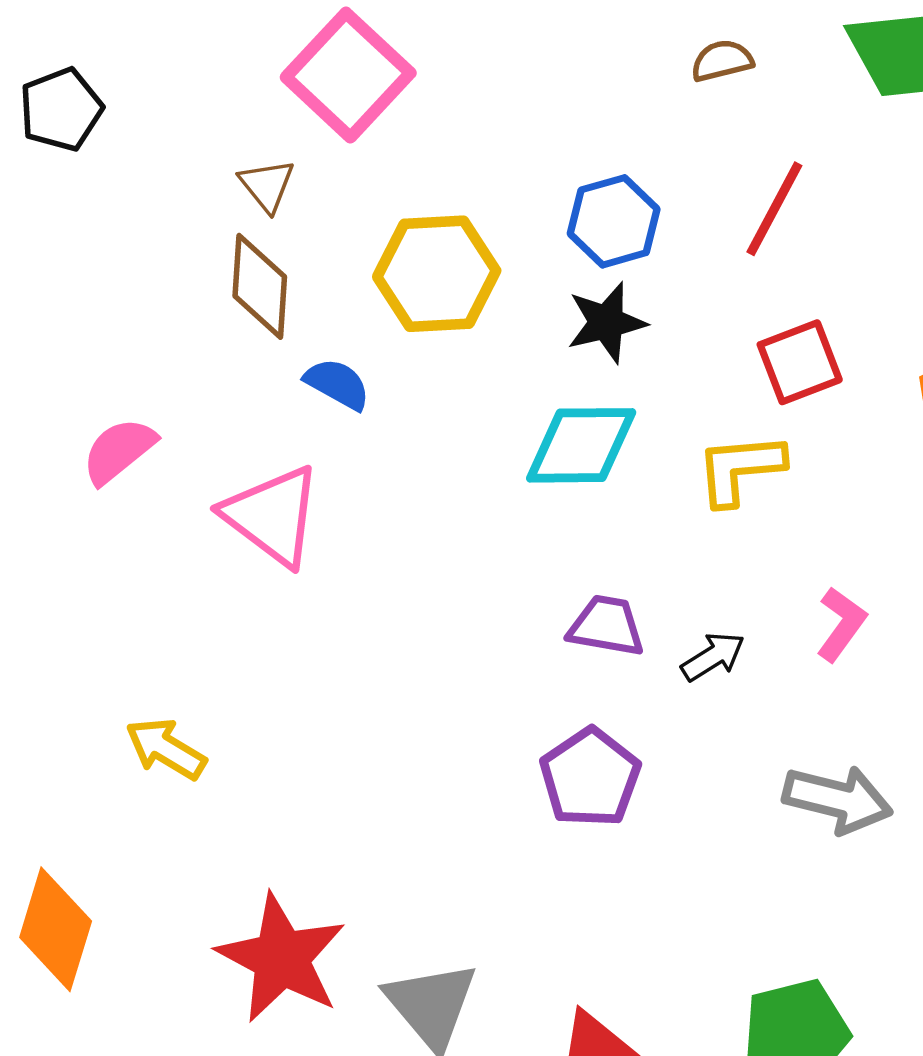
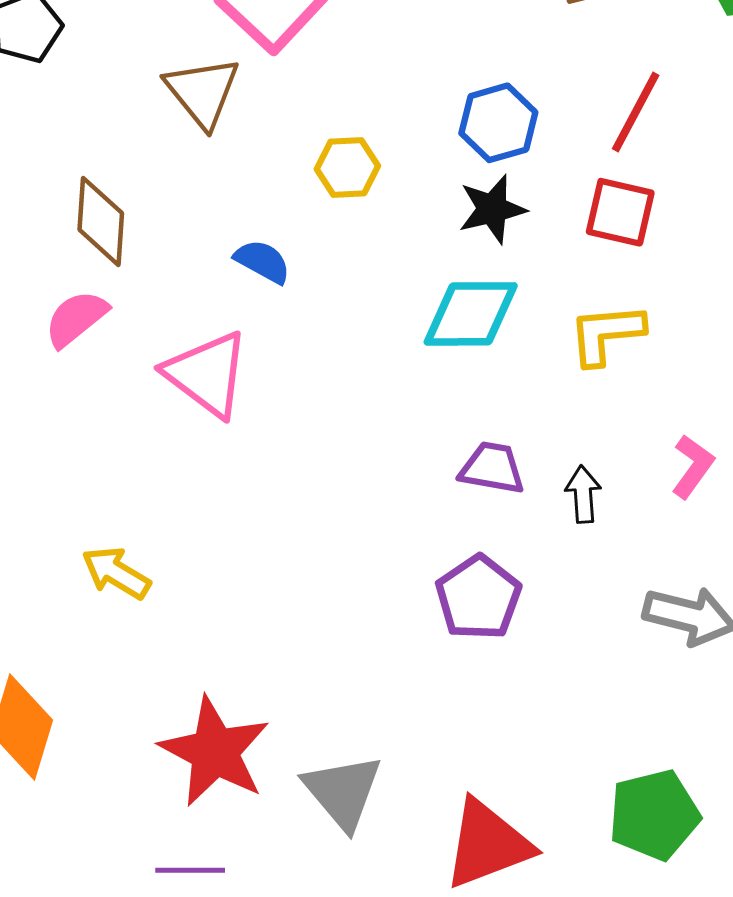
brown triangle: (267, 185) -> (202, 92), size x1.6
yellow hexagon: (437, 274) -> (347, 167), size x0.6
brown diamond: (260, 286) -> (101, 221), moved
red square: (800, 362) -> (620, 212), moved, turned 34
black arrow: (713, 657) -> (583, 494), turned -62

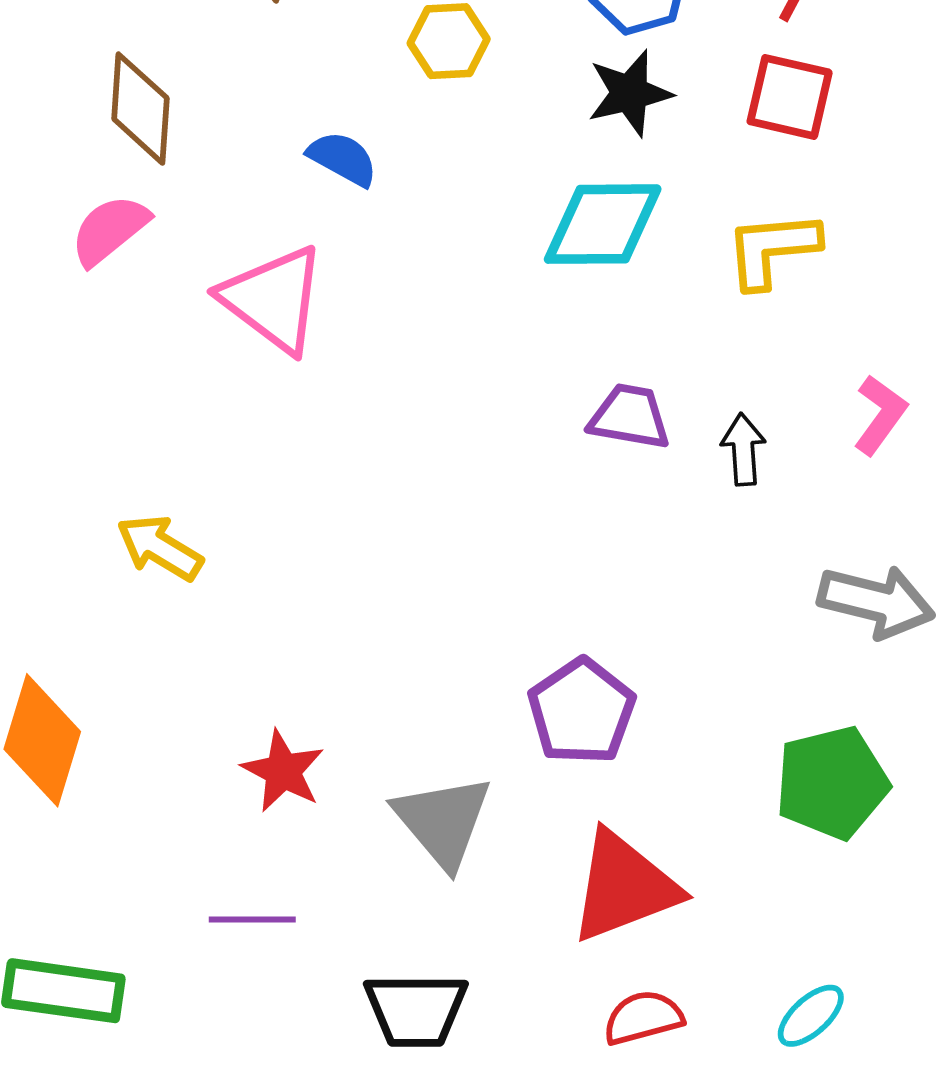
purple pentagon: (478, 597) -> (582, 711), moved
red star: (215, 752) -> (283, 771), size x0.6
green pentagon: (654, 815) -> (832, 783), moved

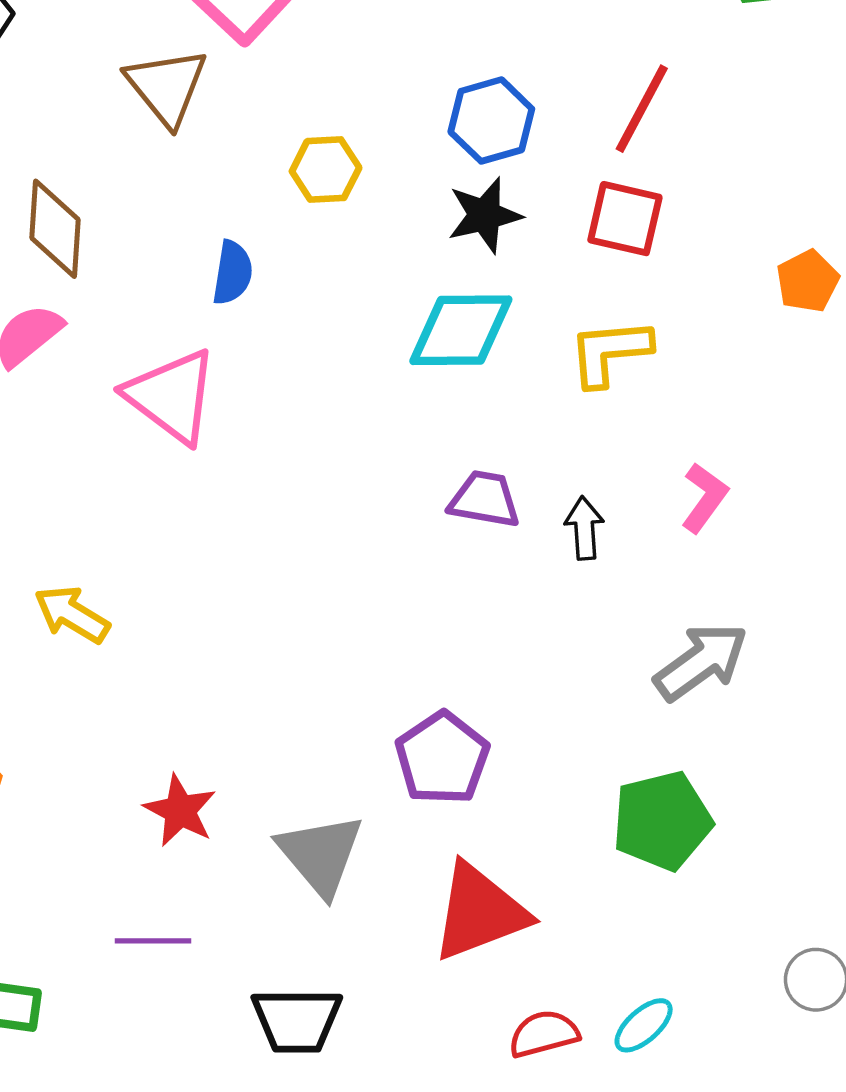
blue semicircle: (343, 159) -> (233, 273), turned 70
gray arrow: (876, 602) -> (701, 662), turned -50
red semicircle: (643, 1018) -> (544, 1034), moved

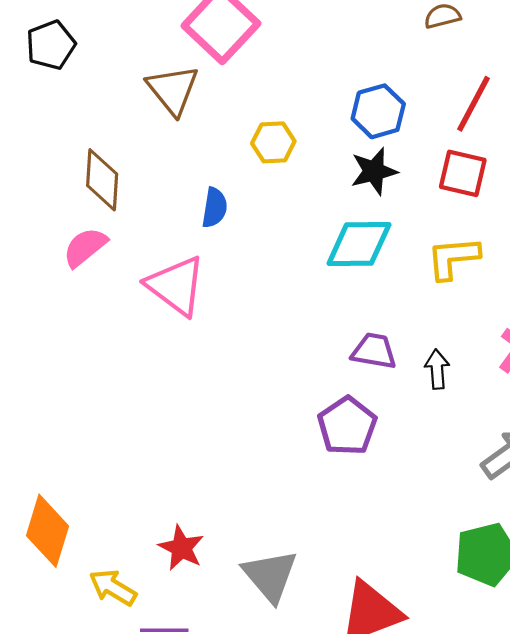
yellow arrow: (72, 614) -> (113, 587), moved
purple pentagon: (442, 758) -> (347, 426), moved

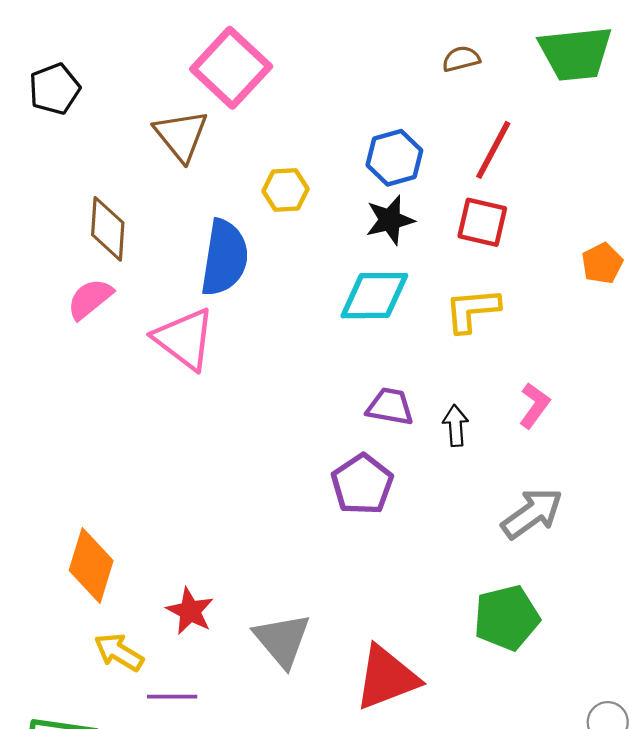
blue semicircle: (214, 208) -> (224, 258), size x1.8
orange diamond: (48, 531) -> (91, 566), moved

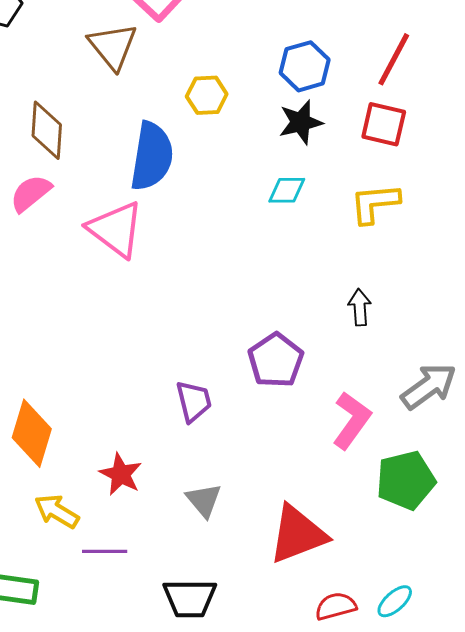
cyan diamond: (374, 296) -> (287, 190), size x0.6
pink L-shape: (534, 406) -> (352, 420), moved, size x1.4
purple trapezoid: (390, 407) -> (194, 401), moved, turned 66
gray triangle: (282, 640) -> (204, 500), size x0.7

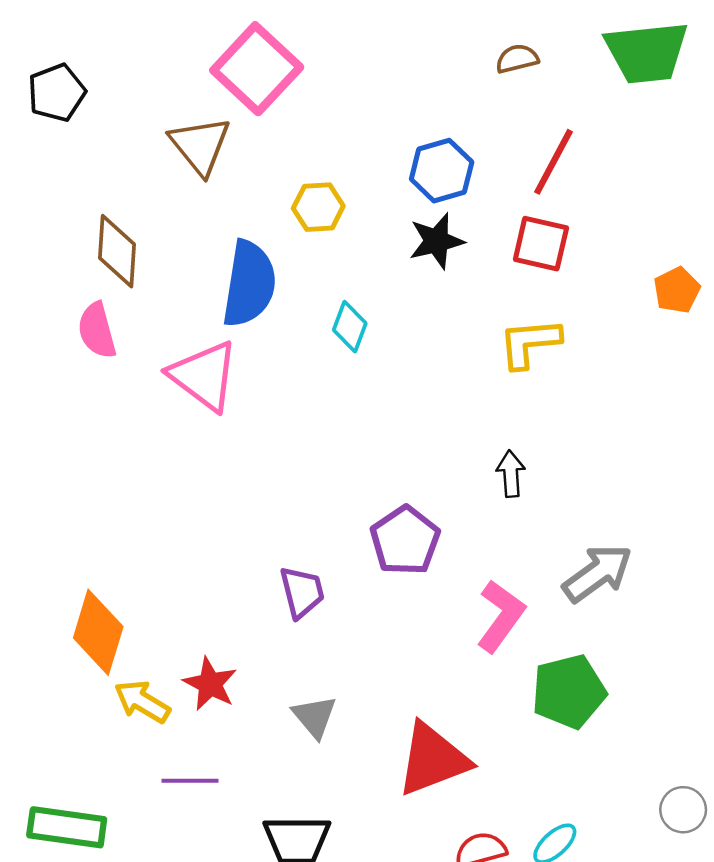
cyan diamond: (287, 190) -> (350, 327), moved, turned -69
pink semicircle: (31, 193) -> (97, 330), turned -66
yellow arrow: (57, 511) -> (142, 702), moved

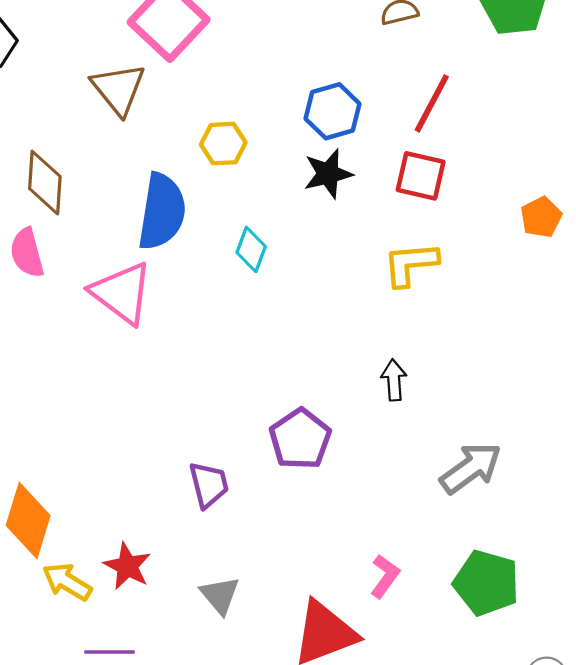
pink L-shape: (501, 616) -> (385, 576), moved, size x0.7
green pentagon: (569, 691) -> (486, 583), moved, turned 30

